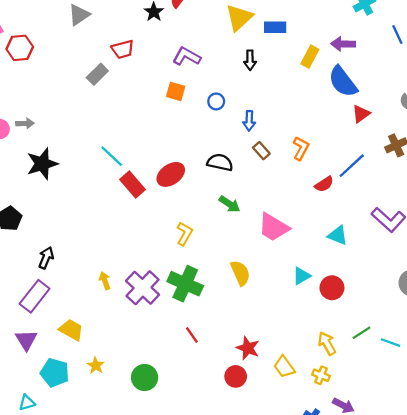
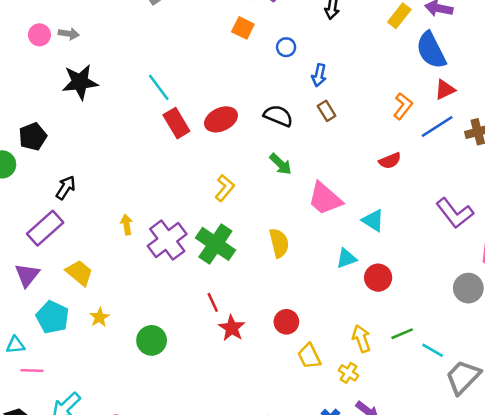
orange L-shape: (301, 148) -> (403, 106), moved
blue line: (352, 166) -> (437, 127), moved
cyan triangle: (338, 235) -> (373, 220), moved
red star: (248, 348) -> (232, 328), moved
red circle: (236, 376) -> (286, 322), moved

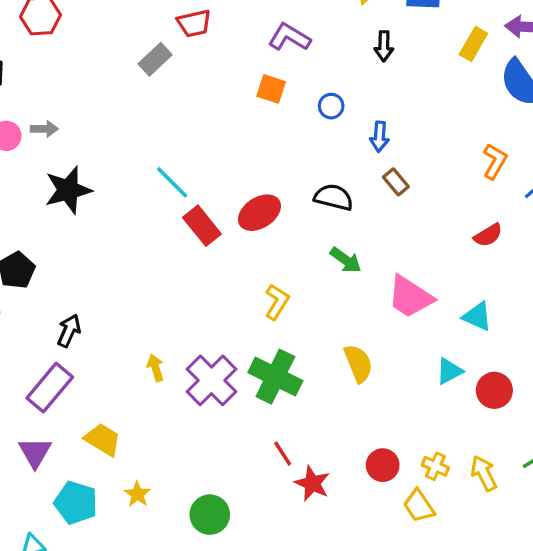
yellow cross: (349, 373) -> (435, 466), moved

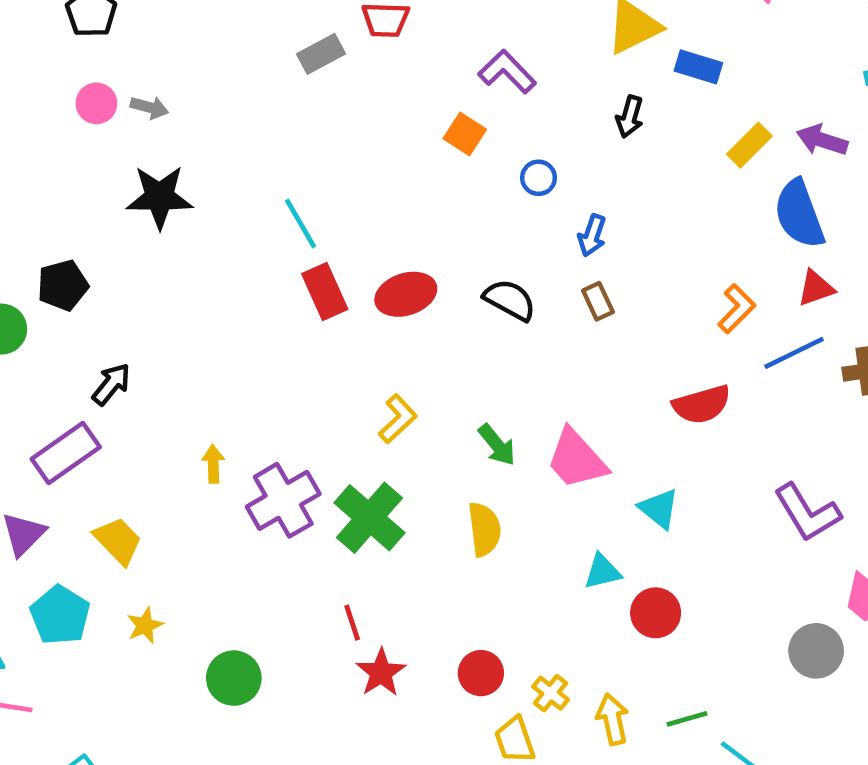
red semicircle: (488, 235) -> (702, 404), size x1.4
green arrow: (346, 260) -> (497, 445), moved

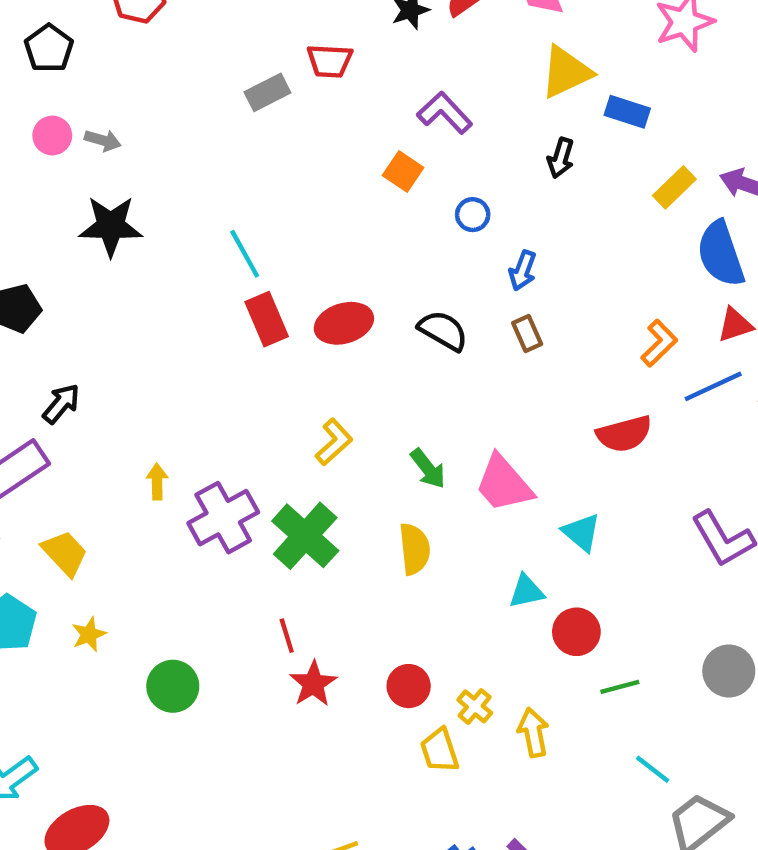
green line: (687, 719) -> (620, 687), moved

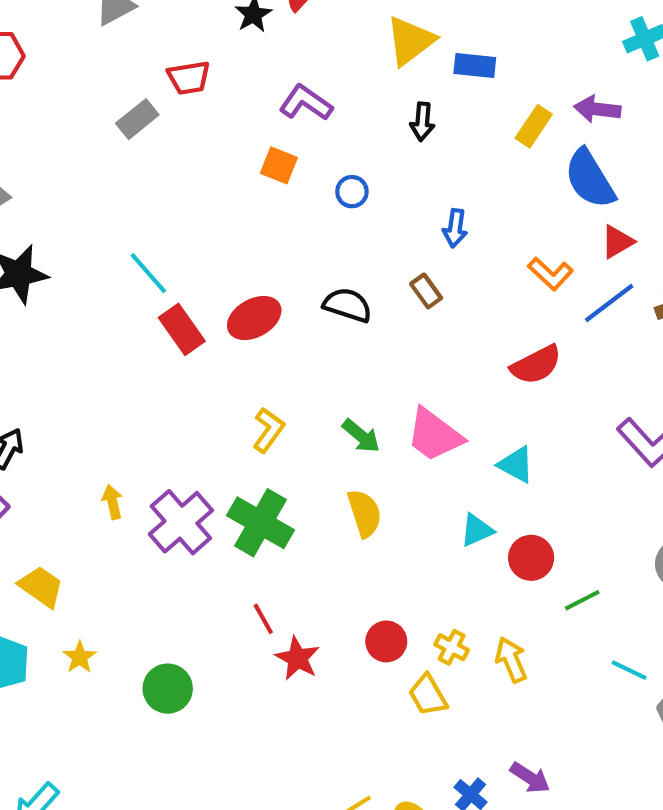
blue arrow: (523, 271) -> (455, 228), moved
orange L-shape: (659, 343) -> (550, 274), turned 99

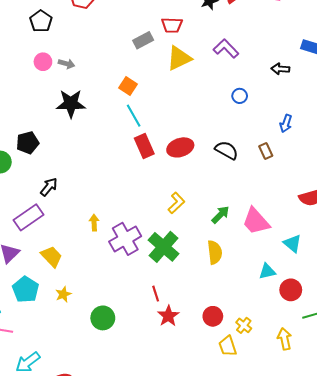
yellow triangle: (410, 41) -> (179, 58), moved
black arrow: (422, 122) -> (280, 69), turned 78
orange square: (279, 165) -> (128, 86), moved
green arrow: (361, 436) -> (220, 215), turned -96
yellow arrow: (511, 660) -> (285, 339), moved

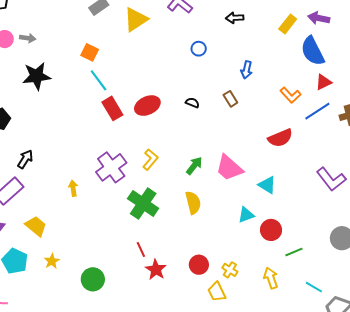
black semicircle: (227, 150) -> (192, 103), size x0.6
purple cross: (125, 239) -> (111, 167), moved

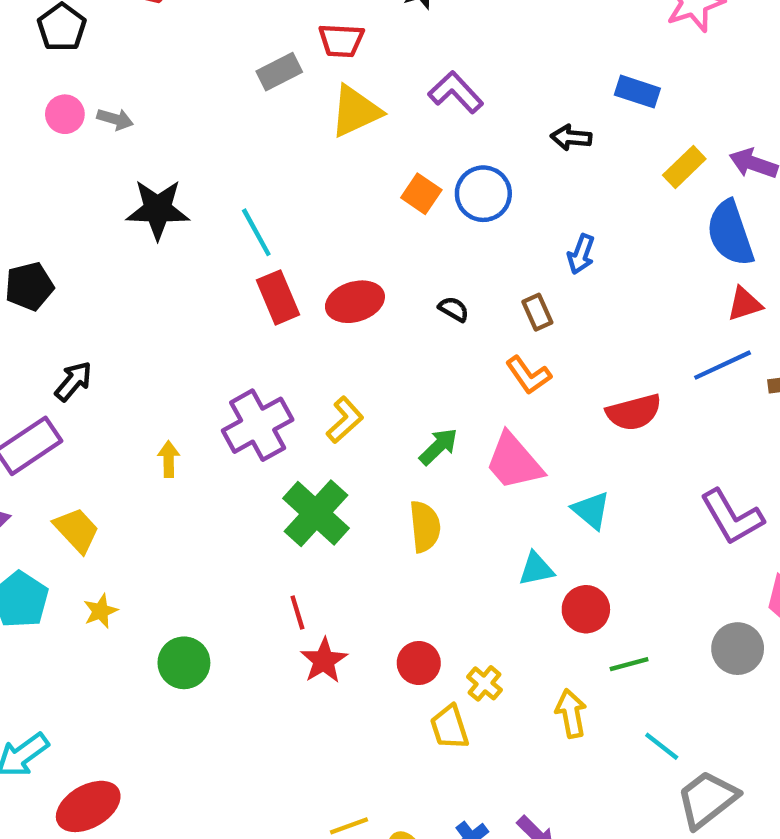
blue circle: (199, 49) -> (483, 194), size x1.6
orange square: (90, 52) -> (421, 194), moved
black star: (37, 76) -> (158, 209), moved
orange L-shape: (290, 95) -> (528, 375), moved

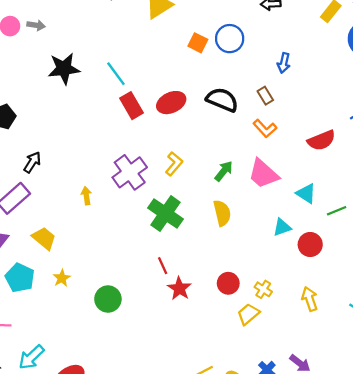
black semicircle: (454, 309) -> (222, 100), size x2.0
green line: (629, 664) -> (337, 211), moved
yellow trapezoid: (449, 727) -> (248, 314), turned 75

